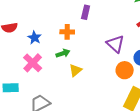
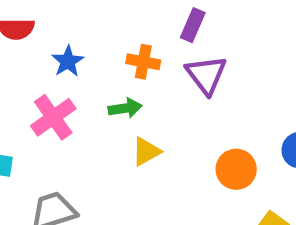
purple triangle: (115, 44) -> (206, 75), moved
orange circle: (125, 70) -> (236, 169), moved

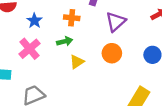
purple triangle: (206, 75) -> (116, 22), moved, turned 30
orange circle: (236, 169) -> (112, 53), moved

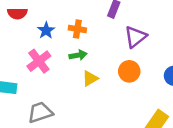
orange cross: (72, 18) -> (77, 29), moved

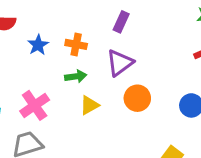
purple triangle: (135, 37) -> (120, 63), moved
pink cross: (39, 61) -> (35, 105), moved

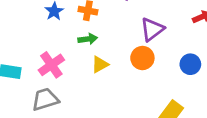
purple triangle: (120, 63) -> (152, 29), moved

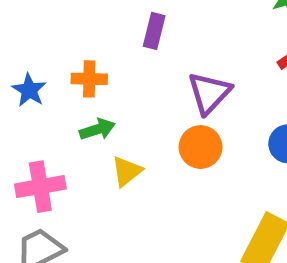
pink cross: (51, 65) -> (40, 187), turned 35

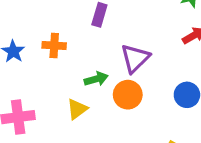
green arrow: (97, 129) -> (96, 79), moved

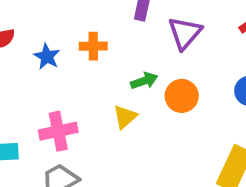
purple triangle: (135, 58) -> (185, 33), moved

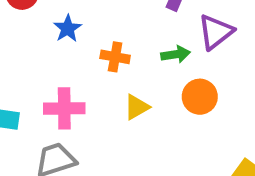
orange cross: (93, 46) -> (115, 57), moved
green arrow: (144, 81) -> (176, 54), moved

